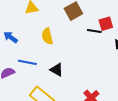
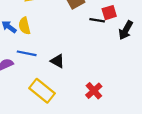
yellow semicircle: (47, 36) -> (24, 26), moved

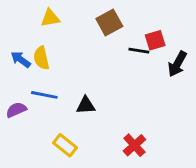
black triangle: (57, 61) -> (86, 105), turned -32
yellow rectangle: (42, 91) -> (65, 145), size x0.7

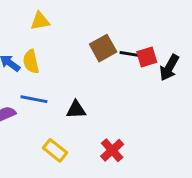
brown square: (109, 23) -> (103, 48), moved
red square: (155, 40) -> (147, 57), moved
red cross: (134, 145) -> (112, 150), moved

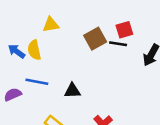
yellow triangle: (40, 21) -> (51, 25), moved
red square: (147, 57) -> (124, 30), moved

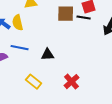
brown square: (95, 39) -> (66, 14), turned 30

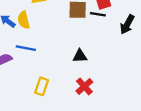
black triangle: (48, 55) -> (80, 56), moved
yellow rectangle: (34, 82) -> (42, 86), turned 70

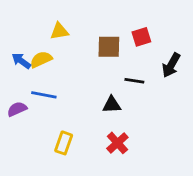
black line: (98, 14) -> (134, 81), moved
yellow semicircle: (24, 20) -> (41, 59), turned 78

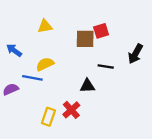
red square: (141, 37) -> (101, 31), moved
yellow semicircle: (41, 59) -> (45, 64), moved
red cross: (117, 143) -> (71, 110), moved

